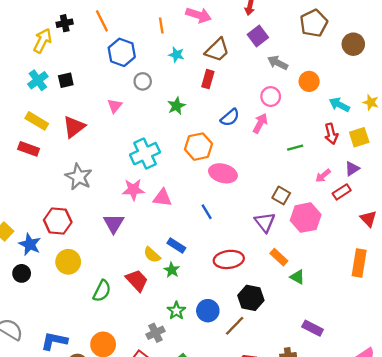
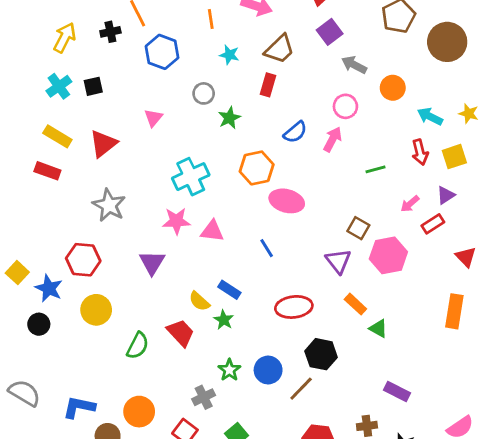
black cross: (65, 23) -> (110, 32), moved
brown circle: (353, 44) -> (447, 42), size x1.4
gray circle: (143, 81) -> (204, 93), moved

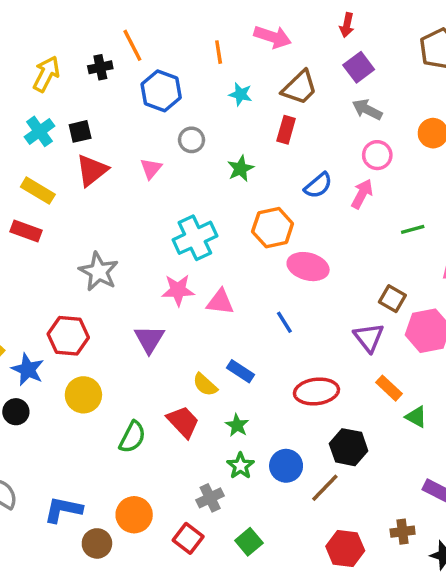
gray arrow: (354, 65) -> (367, 109), moved
gray circle: (204, 93) -> (192, 140), moved
red triangle: (103, 144) -> (92, 170), moved
green star: (224, 320) -> (237, 425), moved

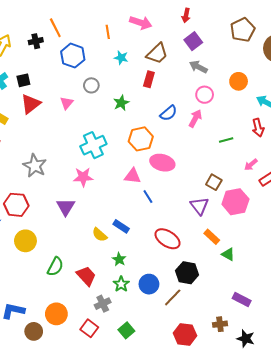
pink triangle: (220, 302) -> (133, 176), moved
red ellipse: (316, 391) -> (167, 239), turned 40
red trapezoid: (183, 422) -> (86, 276), moved

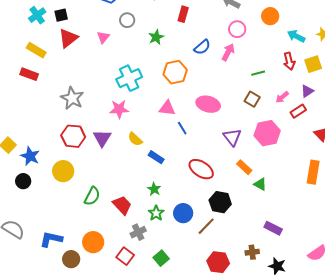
pink ellipse: (162, 163) -> (208, 104), moved
brown square: (214, 182) -> (252, 99), moved
red hexagon: (16, 205) -> (73, 136), moved
yellow semicircle: (100, 235) -> (135, 139), moved

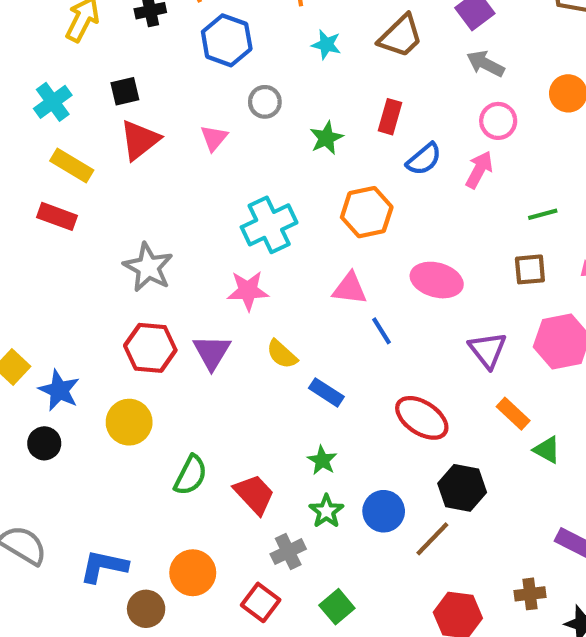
red rectangle: (183, 14) -> (390, 117), moved
cyan cross: (37, 15) -> (53, 102), moved
brown square: (252, 99) -> (530, 269), turned -35

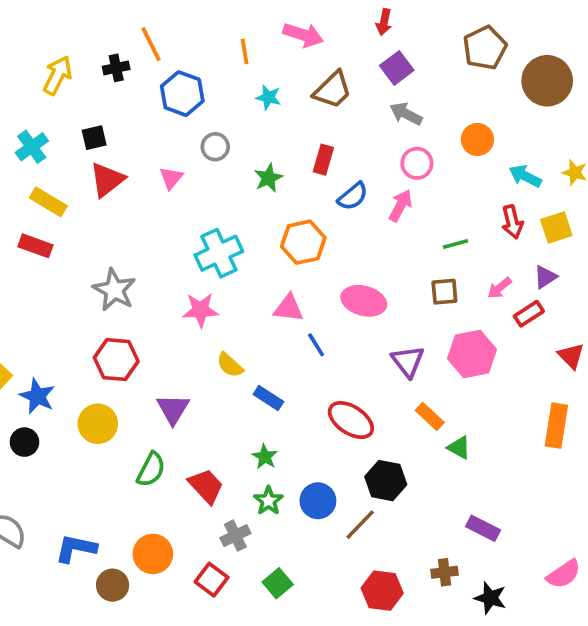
purple triangle: (212, 352) -> (173, 409), moved

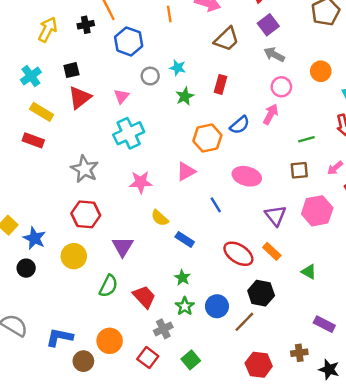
cyan star: (268, 97) -> (178, 68), moved
blue semicircle: (353, 196) -> (240, 125), moved
cyan cross: (219, 253) -> (129, 133), moved
pink triangle: (289, 308) -> (186, 171), moved, turned -36
orange rectangle: (430, 416) -> (272, 251), moved

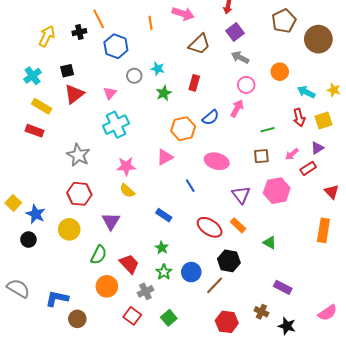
yellow semicircle: (160, 218) -> (127, 191), moved
orange circle: (110, 341) -> (107, 286), moved
brown cross: (299, 353) -> (261, 312), turned 32

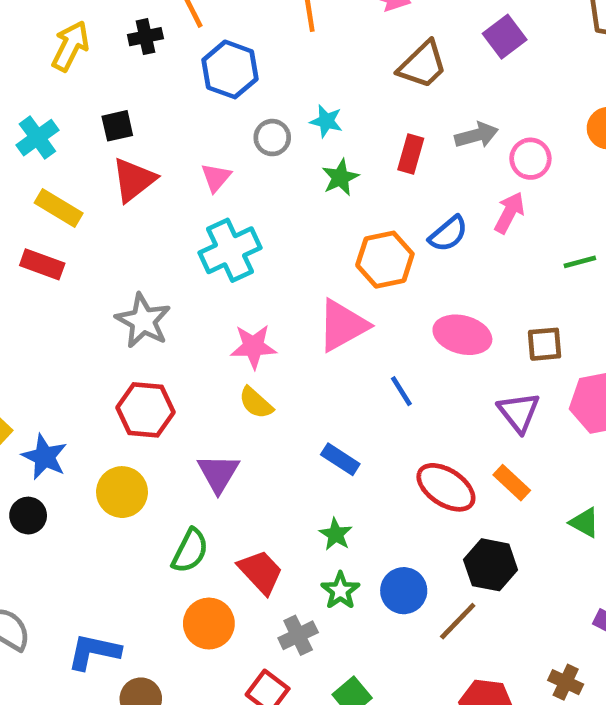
gray arrow: (240, 57) -> (476, 135), moved, turned 138
brown square: (261, 156) -> (545, 344), moved
pink triangle: (165, 157) -> (343, 325), size x1.4

